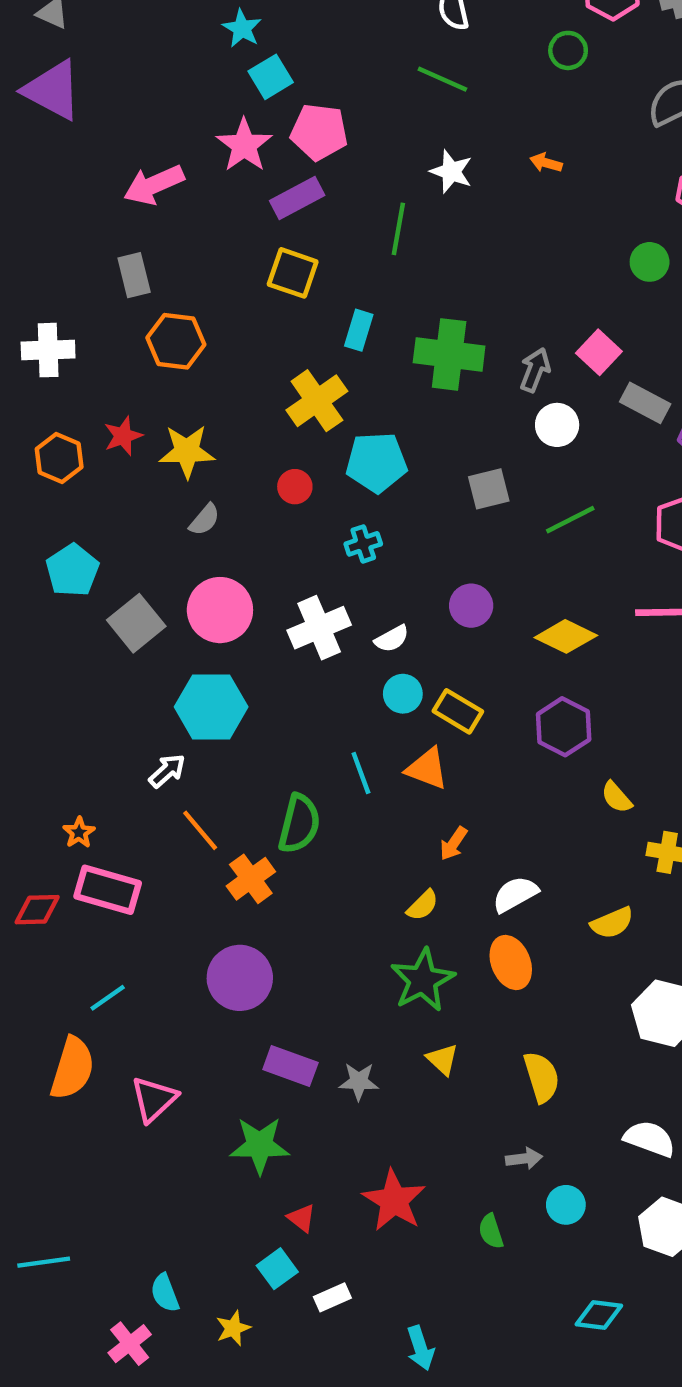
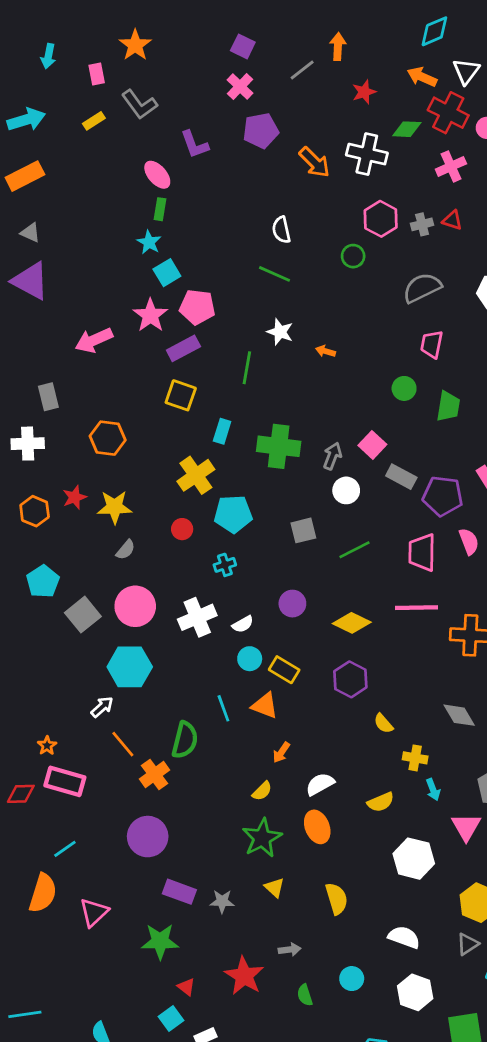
orange arrow: (546, 163) -> (325, 351), moved
gray rectangle: (134, 275) -> (48, 397), moved
gray arrow: (524, 1159) -> (290, 950), moved

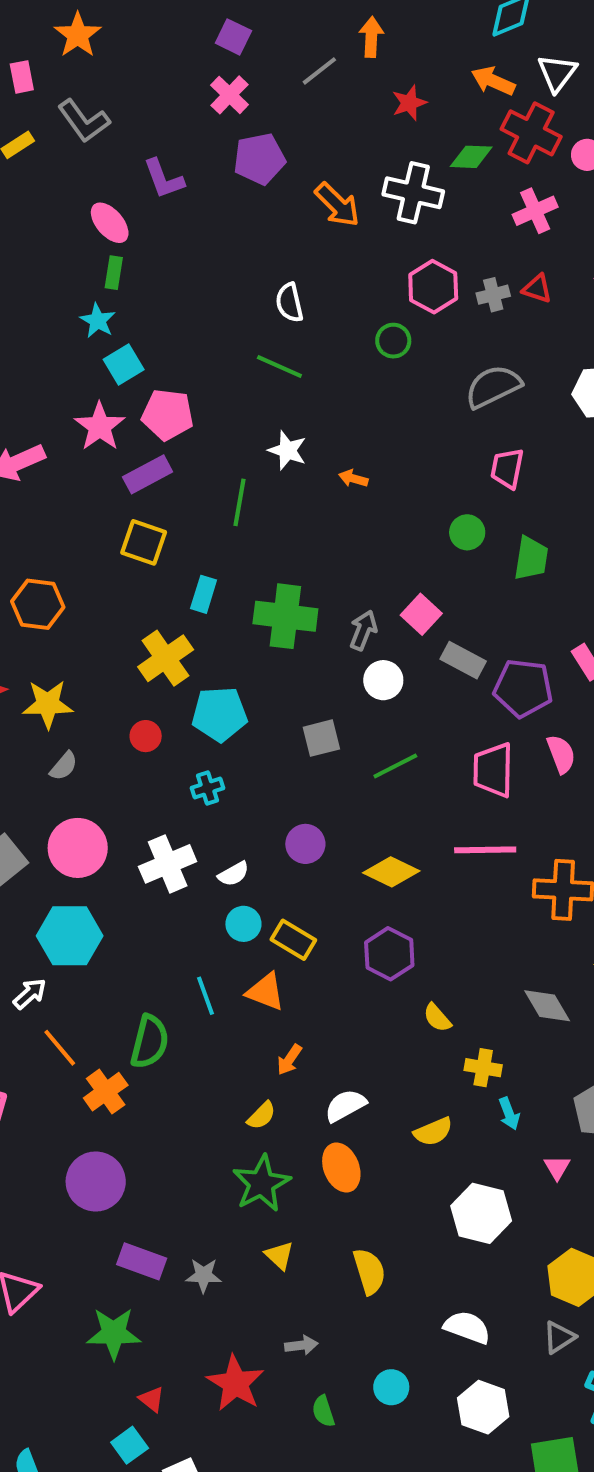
pink triangle: (466, 827) -> (557, 1168), size x0.6

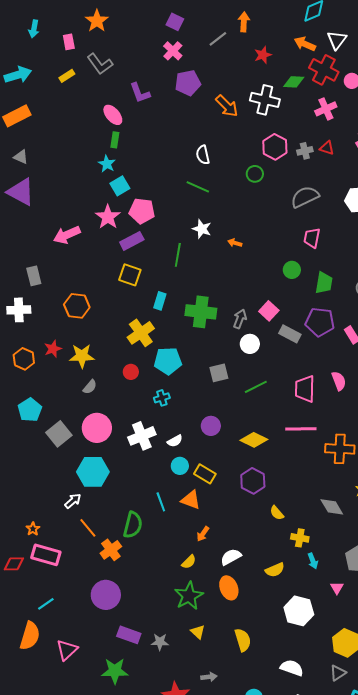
purple pentagon: (523, 688) -> (320, 322), moved

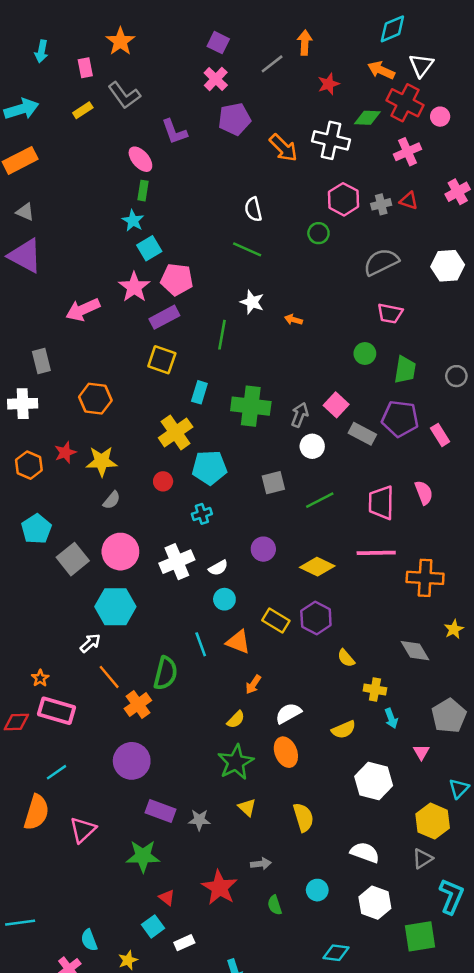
pink trapezoid: (312, 238) -> (390, 313), turned -90
yellow rectangle: (205, 474) -> (276, 621), moved

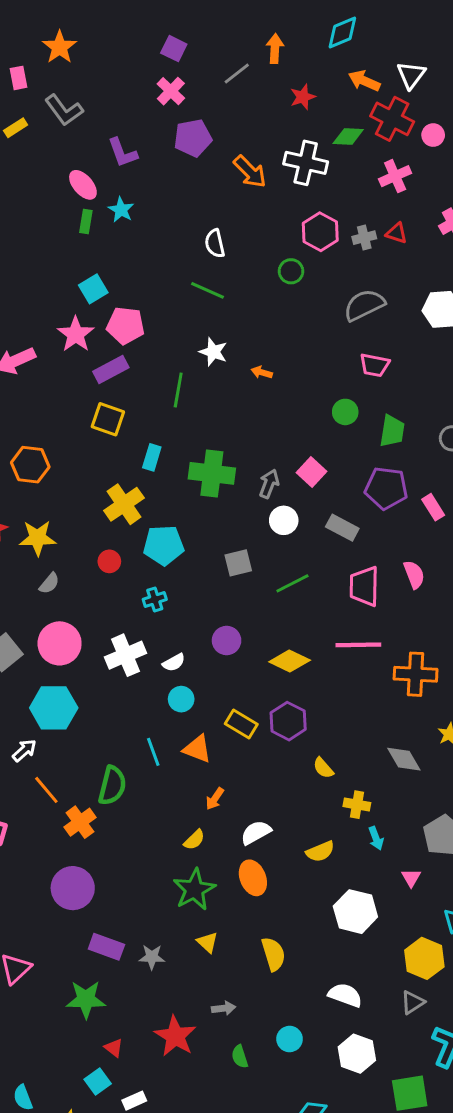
cyan diamond: (392, 29) -> (342, 32), moved
cyan star: (133, 221) -> (121, 210), moved
gray rectangle: (362, 434) -> (342, 528), moved

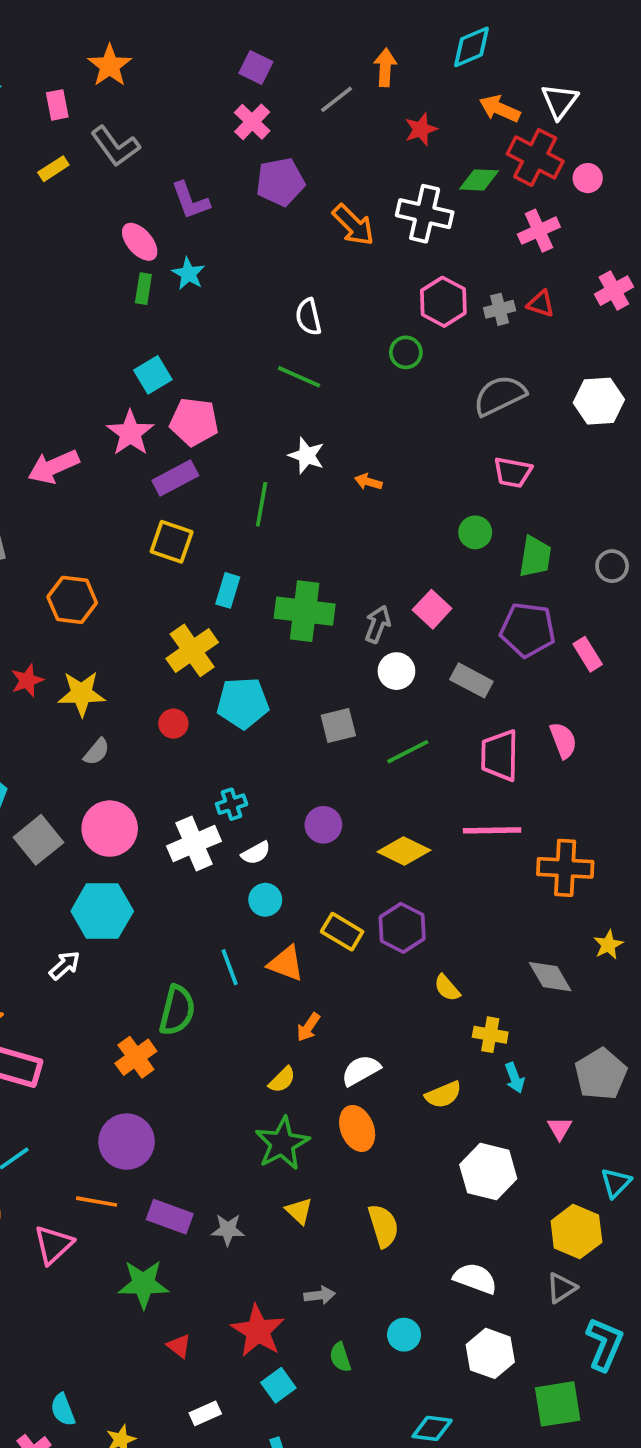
cyan cross: (155, 599) -> (232, 804), moved
orange line: (46, 790) -> (97, 1202), moved, turned -40
cyan square: (98, 1081) -> (278, 1385), moved

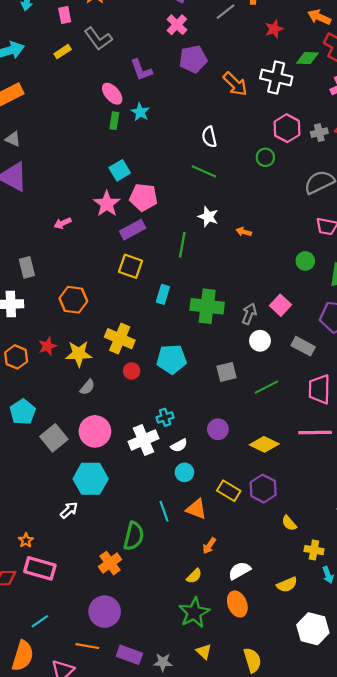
pink arrow: (53, 467) -> (63, 223), size x0.6
yellow cross: (192, 650) -> (120, 339), moved, turned -32

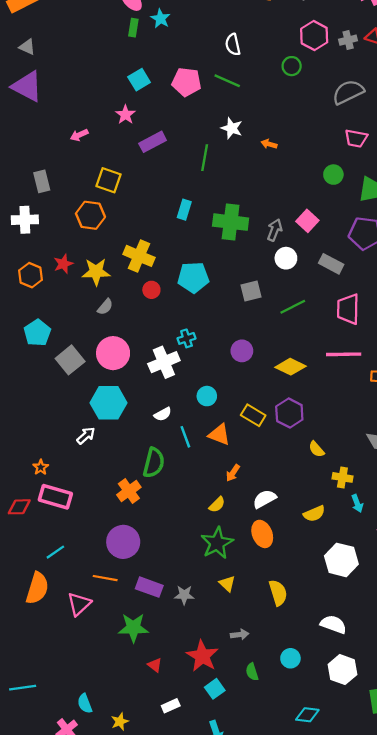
pink pentagon: (143, 197) -> (186, 82), moved
pink star: (107, 204) -> (125, 115), size x0.7
yellow square: (131, 266) -> (109, 180), moved
white semicircle: (179, 445) -> (163, 414), moved

